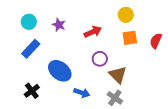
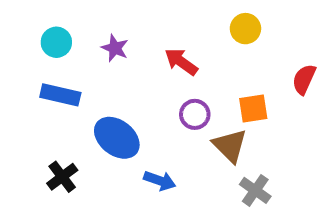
red arrow: (93, 32) -> (181, 62), turned -120
orange square: (130, 38) -> (253, 109), moved
blue rectangle: (31, 49) -> (60, 95), turned 60
gray cross: (115, 98) -> (255, 190), moved

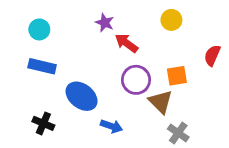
purple star: (115, 48) -> (105, 23), moved
purple circle: (195, 114) -> (136, 80), size x1.4
black cross: (62, 177) -> (43, 123), turned -30

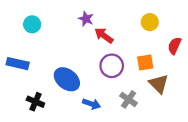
yellow circle: (171, 20) -> (150, 22), moved
blue rectangle: (42, 66) -> (18, 64), moved
brown triangle: (161, 102) -> (159, 84), moved
gray cross: (178, 133) -> (129, 99), moved

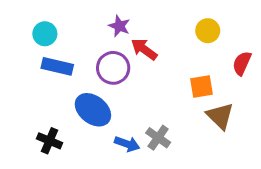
blue rectangle: (18, 64) -> (57, 66), moved
purple circle: (112, 66) -> (113, 68), moved
gray cross: (129, 99) -> (158, 138), moved

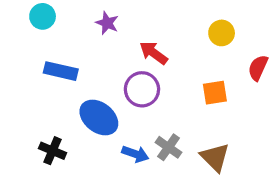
purple star: (119, 26) -> (107, 23), moved
cyan circle: (45, 34) -> (43, 16), moved
purple circle: (113, 68) -> (142, 89), moved
brown triangle: (220, 116) -> (215, 157), moved

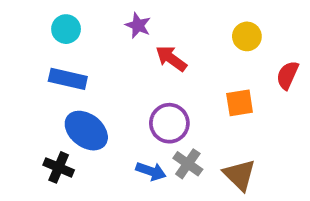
cyan circle: (43, 16) -> (66, 29), moved
purple star: (107, 23) -> (138, 25), moved
purple circle: (142, 89) -> (169, 123), moved
blue ellipse: (99, 118) -> (86, 131), moved

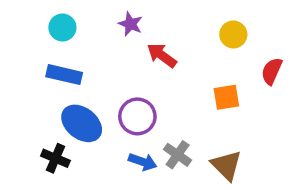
purple circle: (169, 123) -> (137, 116), moved

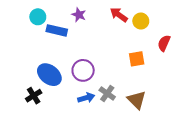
red arrow: (162, 55) -> (119, 15), moved
blue rectangle: (64, 75) -> (57, 30), moved
black cross: (55, 158) -> (34, 96), turned 35
blue arrow: (143, 162) -> (86, 98), turned -35

